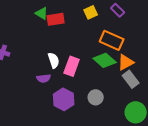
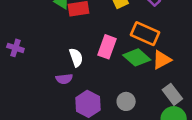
pink rectangle: (72, 66) -> (107, 47), moved
gray rectangle: (131, 79) -> (172, 94), moved

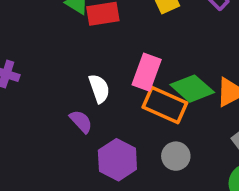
orange rectangle: (145, 34) -> (165, 105), moved
purple semicircle: (64, 79) -> (81, 121), turned -126

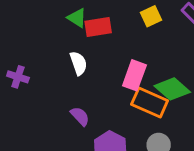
white semicircle: (99, 89) -> (78, 63), moved

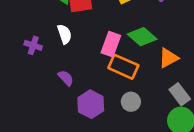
purple cross: (18, 77) -> (33, 45), moved
green diamond: (172, 89) -> (142, 37), moved

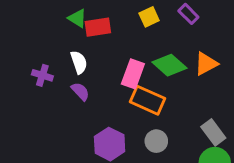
orange triangle: (168, 58) -> (206, 64), moved
purple semicircle: (66, 78) -> (80, 91), moved

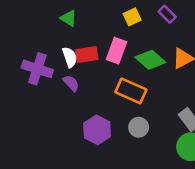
red rectangle: (98, 27) -> (87, 55), moved
pink rectangle: (133, 74) -> (117, 51), moved
purple cross: (42, 75) -> (37, 69), size x1.6

